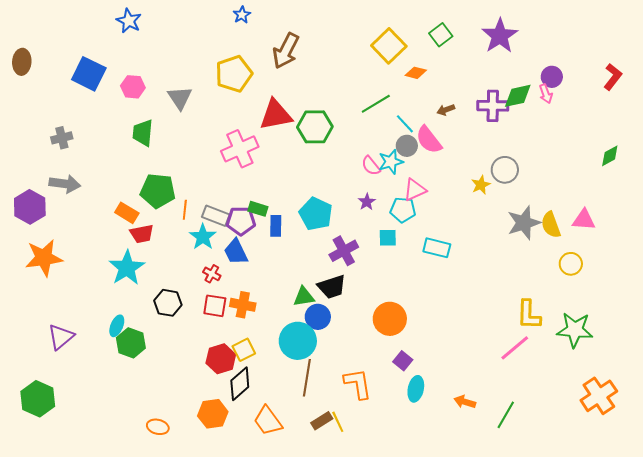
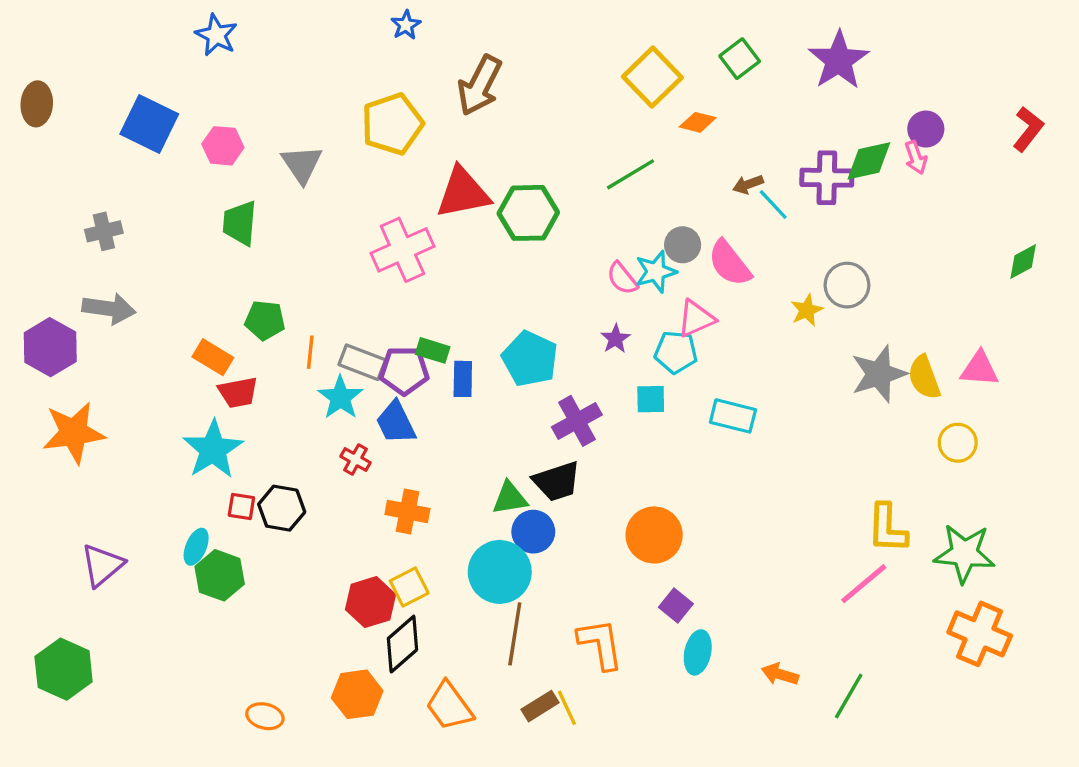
cyan line: (405, 124) -> (773, 205), moved
pink semicircle: (429, 140) -> (730, 263), moved
green pentagon: (158, 191) -> (265, 320), size x0.7
red square: (215, 306) -> (241, 506), moved, size x0.7
orange cross: (599, 396) -> (980, 634), moved, turned -33

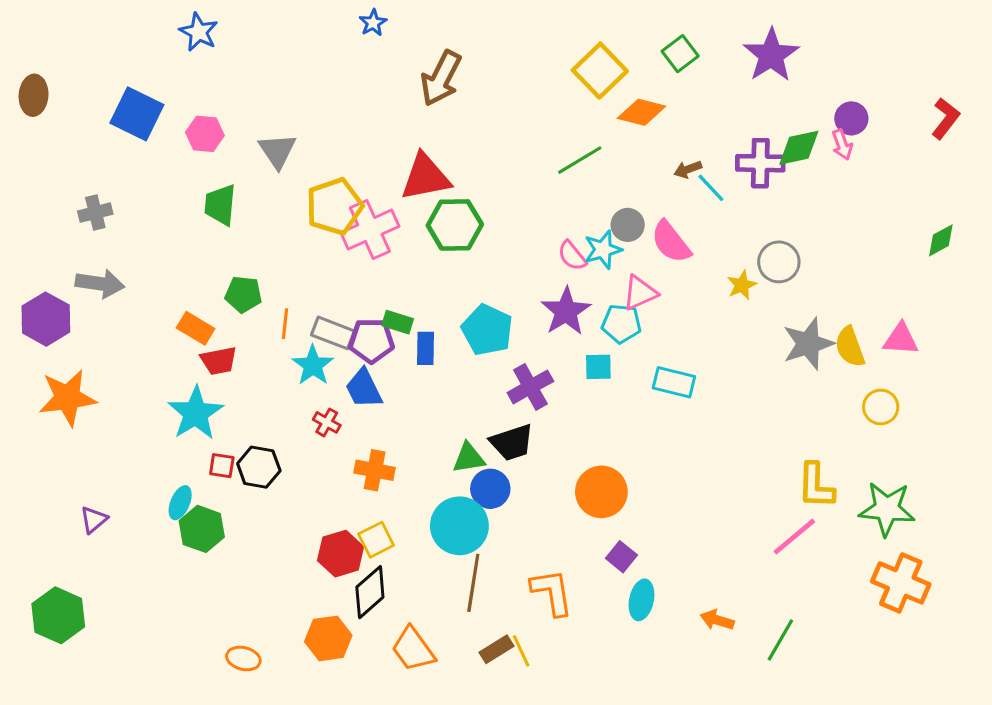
orange diamond: (698, 122) -> (642, 112), size x1.4
yellow pentagon: (392, 124) -> (334, 206), moved
green hexagon: (528, 213) -> (455, 225), moved
purple star: (615, 339) -> (566, 311), size x1.8
purple triangle: (102, 565) -> (94, 520), size x0.7

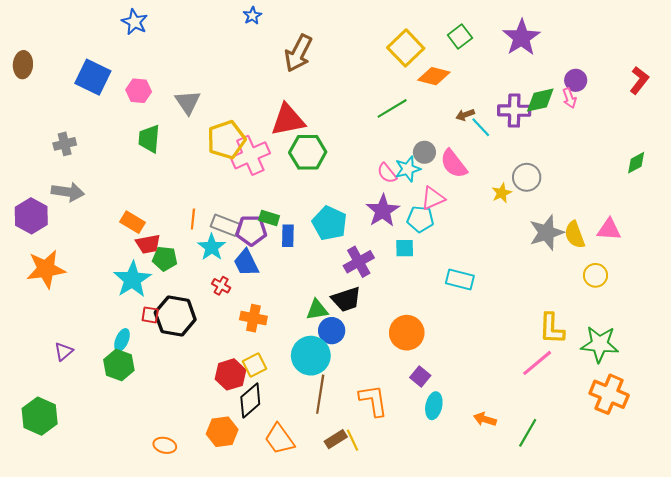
green pentagon: (243, 294) -> (165, 259), moved
cyan rectangle: (674, 382) -> (460, 279), moved
black hexagon: (259, 467) -> (175, 316), size x1.4
green hexagon: (202, 529) -> (119, 365), moved

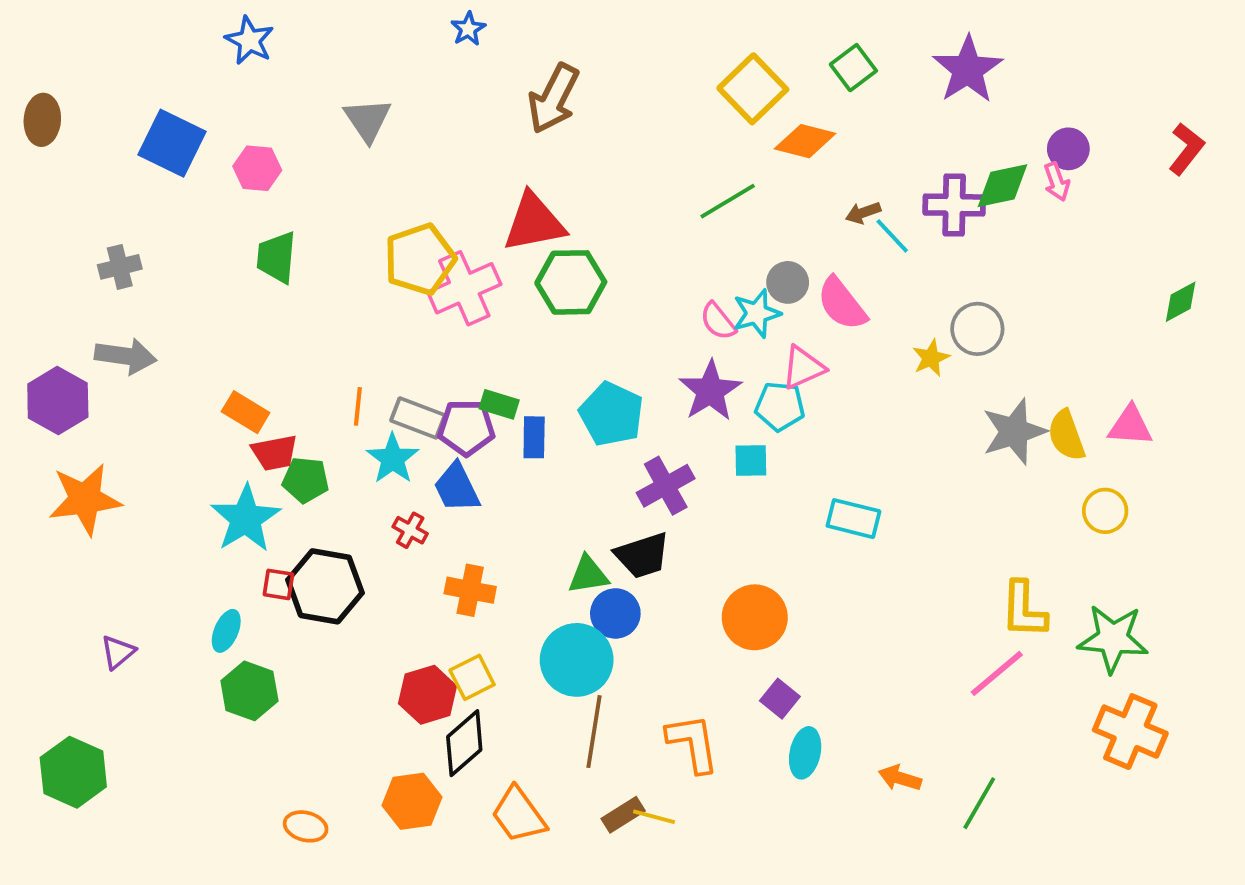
gray triangle: (188, 102) -> (368, 120), moved
green hexagon: (119, 365) -> (249, 691), moved
yellow line: (352, 440) -> (654, 817), turned -50

